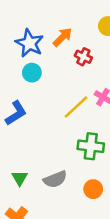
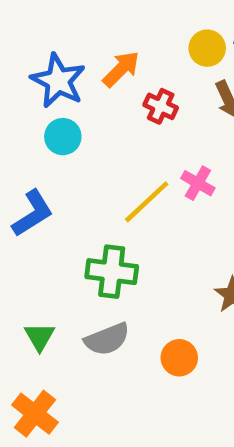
green cross: (91, 146) -> (112, 272), moved

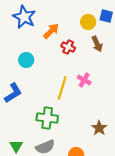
blue star: (58, 81) -> (24, 17), moved
yellow line: (147, 202) -> (62, 88), turned -30

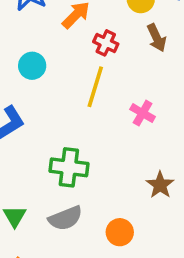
pink cross: (84, 80) -> (143, 113), moved
yellow line: (62, 88) -> (95, 87), moved

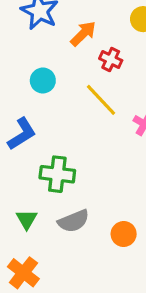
yellow line: (95, 87) -> (101, 100), turned -60
green cross: (69, 167) -> (57, 174), moved

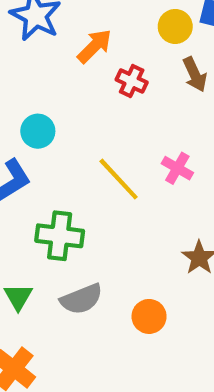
cyan circle: (43, 81) -> (38, 131), moved
yellow line: (101, 100) -> (119, 179), moved

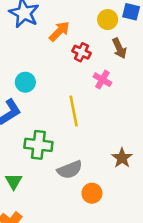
pink cross: (177, 168) -> (102, 80), moved
yellow line: (119, 179) -> (74, 111), turned 32
gray semicircle: (81, 299) -> (70, 170), moved

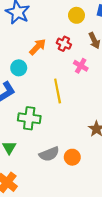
yellow circle: (108, 20) -> (76, 15), moved
orange arrow: (59, 31) -> (38, 47), moved
gray semicircle: (70, 170) -> (49, 154), moved

